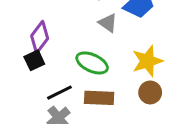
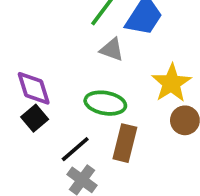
purple diamond: (40, 37) -> (34, 88), turned -40
brown rectangle: (99, 98) -> (125, 143), turned -64

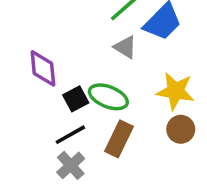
yellow star: (171, 83) -> (175, 91), turned 30
black square: (35, 118) -> (76, 99), moved

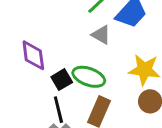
black line: (70, 135) -> (58, 110), turned -72

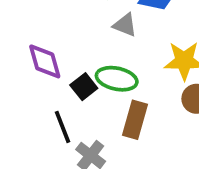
black line: (58, 110) -> (63, 127), moved

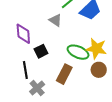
gray triangle: (125, 25) -> (55, 20), moved
green ellipse: (117, 79) -> (78, 52), moved

